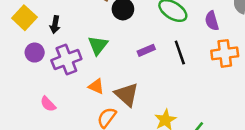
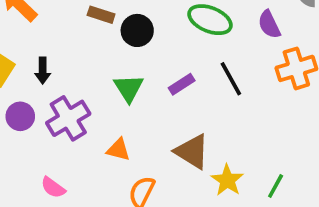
green triangle: (98, 45) -> (129, 88), moved
brown triangle: (127, 95) -> (192, 152), moved

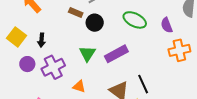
black line: (231, 79) -> (143, 84), moved
purple rectangle: (182, 84) -> (116, 54), size x1.6

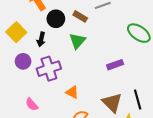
black circle: (95, 23) -> (56, 19), moved
green triangle: (87, 54) -> (77, 41), moved
purple rectangle: (116, 54) -> (115, 65), size x0.7

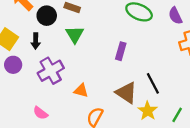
purple circle: (23, 61) -> (13, 65), moved
purple rectangle: (115, 65) -> (121, 51), turned -42

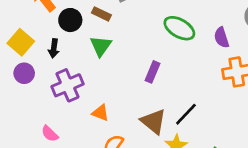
black line: (153, 83) -> (186, 114), turned 65

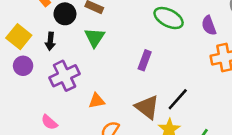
orange triangle: (101, 113) -> (97, 101), turned -30

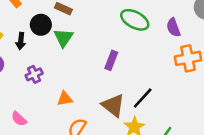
black circle: (65, 14) -> (41, 25), moved
purple cross: (65, 76) -> (34, 74), size x0.6

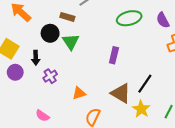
green ellipse: (135, 20) -> (129, 18), turned -35
black arrow: (21, 41) -> (36, 58), moved

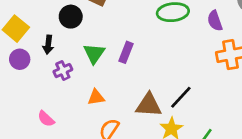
green triangle: (71, 42) -> (94, 53), moved
purple rectangle: (114, 55) -> (126, 52), moved
brown triangle: (121, 93) -> (149, 105), turned -35

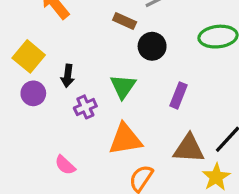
black circle: (71, 17) -> (152, 46), moved
purple rectangle: (126, 52) -> (179, 95), moved
orange triangle: (96, 97) -> (125, 139), size x1.6

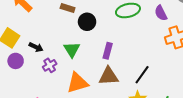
black arrow: (68, 76) -> (36, 47), turned -64
brown triangle: (189, 149) -> (109, 76), moved

